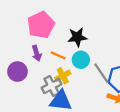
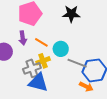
black star: (77, 37) -> (71, 14), moved
gray line: (101, 73) -> (77, 63), turned -42

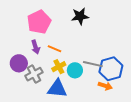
cyan circle: (61, 49) -> (75, 70), moved
gray cross: (32, 68) -> (34, 74), moved

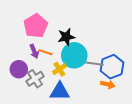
black star: (80, 16) -> (66, 37), moved
orange line: (55, 49) -> (45, 52), moved
cyan circle: (75, 70) -> (74, 55), moved, size x1.6

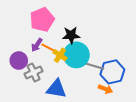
purple arrow: (34, 51) -> (37, 45), turned 48
yellow cross: (59, 69) -> (60, 55), moved, turned -32

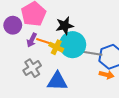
purple circle: (19, 61) -> (13, 25), moved

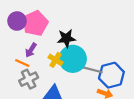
purple circle: (13, 25) -> (17, 21), moved
orange line: (43, 41) -> (22, 63), moved

